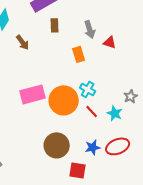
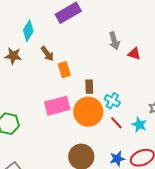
brown rectangle: (55, 25) -> (89, 87), moved
orange rectangle: (79, 54) -> (64, 70), moved

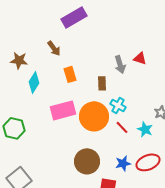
cyan diamond: (28, 31) -> (34, 82), moved
gray arrow: (114, 41) -> (120, 64), moved
brown arrow: (47, 54) -> (54, 48), moved
brown rectangle: (89, 87) -> (102, 83), moved

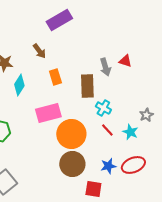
brown rectangle: (102, 83) -> (87, 86), size x1.6
orange circle: (94, 116) -> (71, 134), moved

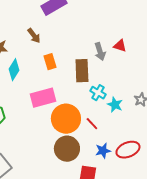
red line: (107, 130) -> (92, 124), moved
cyan star: (130, 132) -> (115, 105), moved

